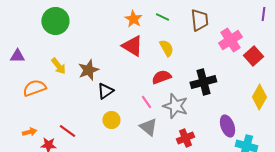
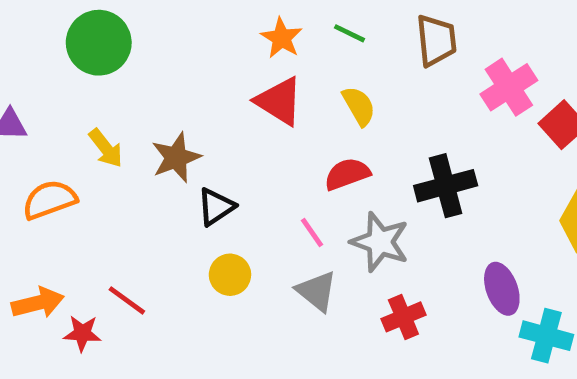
orange arrow: (29, 132) -> (38, 303), size x1.5

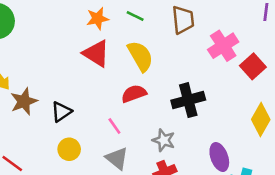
orange star: (282, 38) -> (98, 19), turned 30
yellow semicircle: (359, 106) -> (140, 56), size x1.4
brown star: (176, 158) -> (24, 101), moved
gray star: (380, 242) -> (164, 140), moved, size x0.7

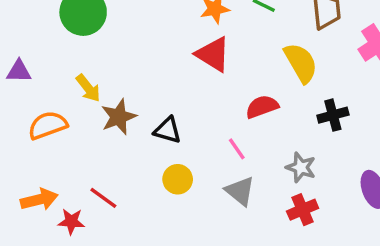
yellow semicircle: (140, 56) -> (301, 63), moved
black cross: (188, 100) -> (333, 115), size x0.7
black triangle: (61, 112) -> (168, 130), turned 50

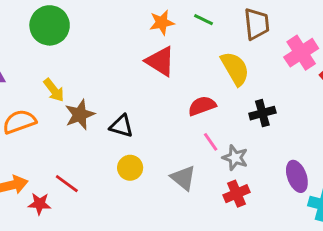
pink line: (237, 149) -> (211, 142), moved

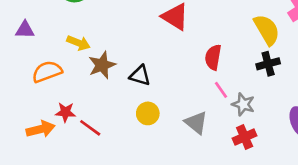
yellow semicircle: (235, 69) -> (267, 30), moved
yellow arrow: (54, 90) -> (78, 43), turned -30
red semicircle: (202, 106) -> (213, 57), turned -60
red star: (40, 204) -> (65, 112), moved

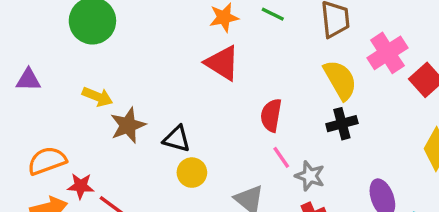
orange semicircle: (47, 72) -> (47, 161), moved
yellow circle: (148, 113) -> (192, 173), moved

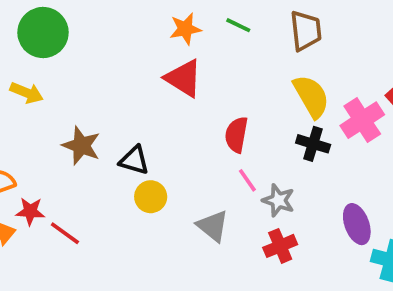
pink cross: (387, 53) -> (362, 120), moved
yellow arrow: (98, 97) -> (27, 93), moved
black cross: (342, 124) -> (313, 144), turned 32
brown star: (128, 125) -> (81, 146), turned -30

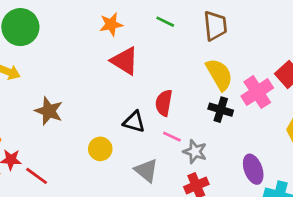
orange star: (185, 29) -> (111, 24), moved
black triangle: (134, 160) -> (134, 122), moved
pink line: (247, 180) -> (172, 137), turned -30

